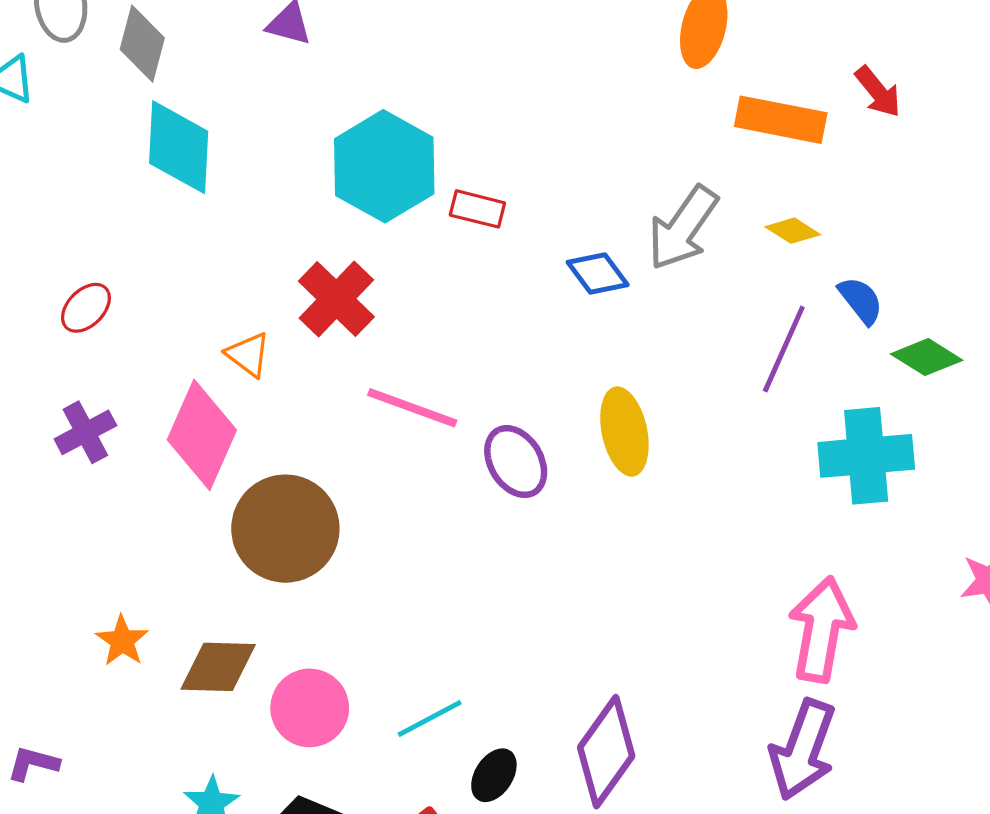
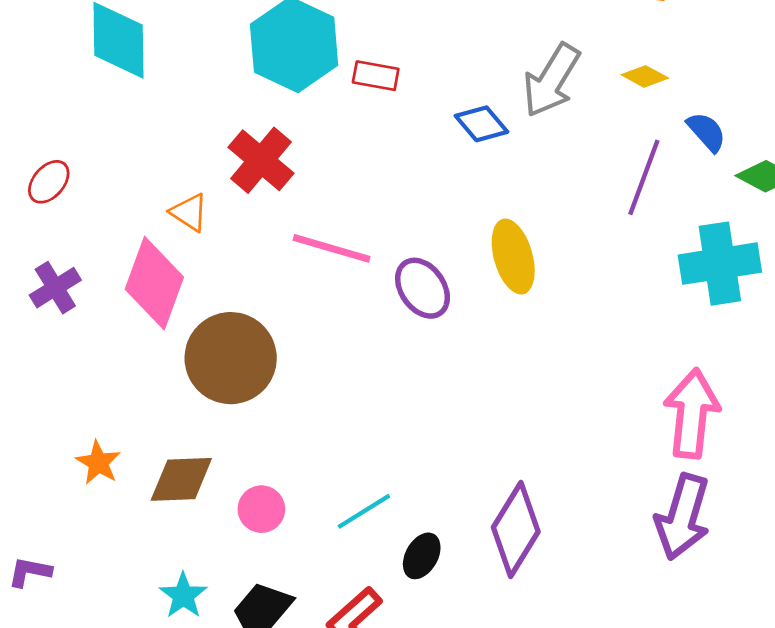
pink circle: (310, 708) -> (261, 509), size x0.7

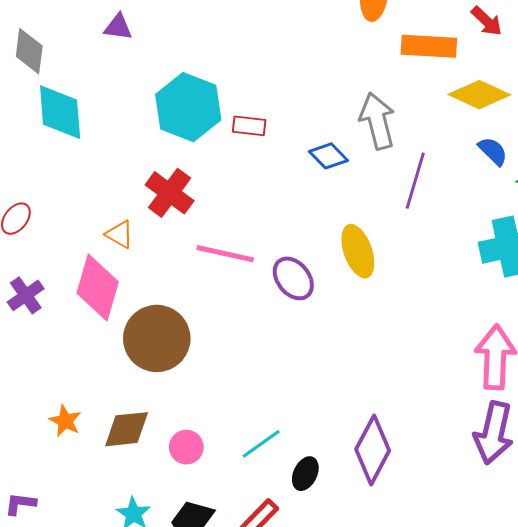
yellow diamond: (645, 76) -> (479, 95), moved, size x1.8
gray arrow: (551, 80) -> (377, 121), turned 138
purple line: (644, 177) -> (415, 181), moved

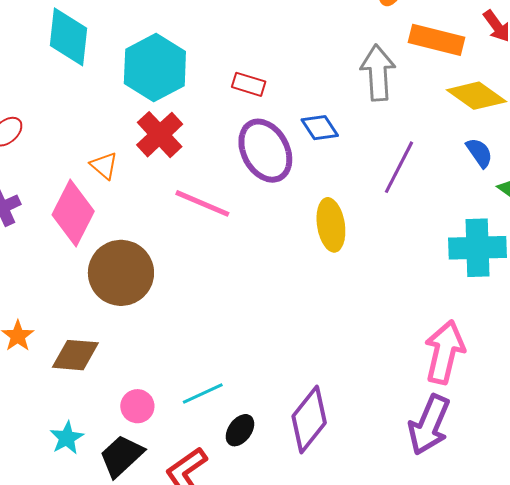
cyan hexagon: (188, 107) -> (155, 67), moved
gray arrow: (377, 121) -> (378, 73), moved
purple ellipse: (293, 278) -> (265, 151), moved, size x1.4
pink circle: (186, 447) -> (137, 406), moved

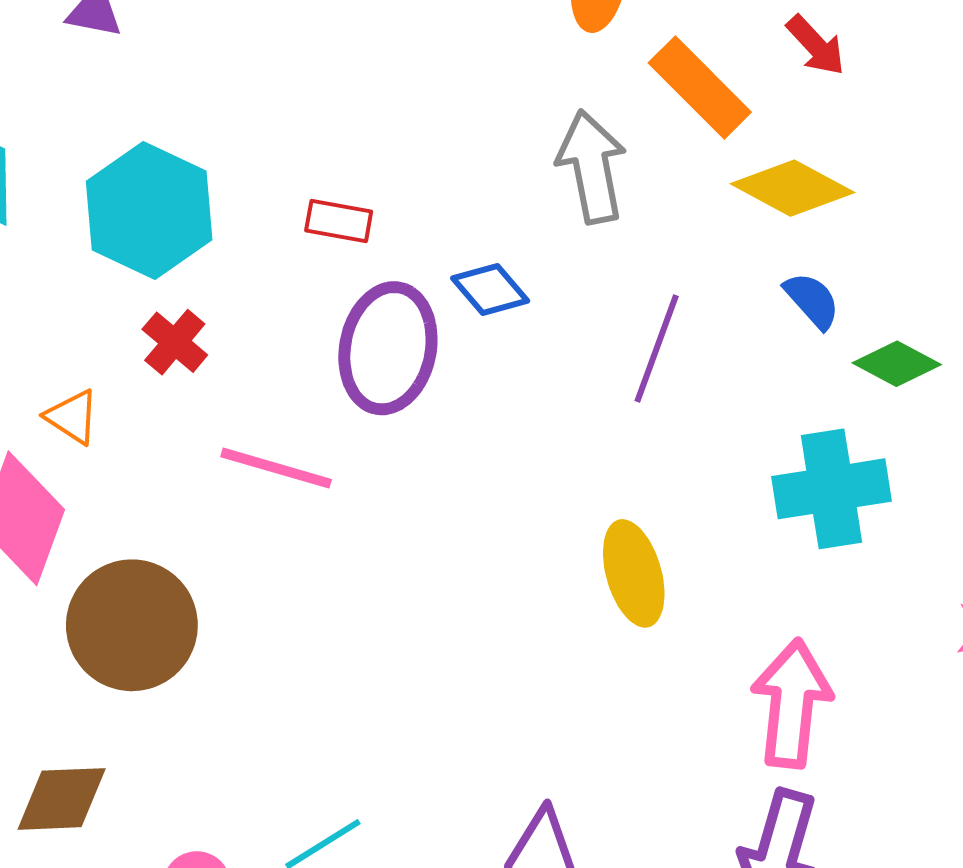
orange rectangle: (437, 40) -> (700, 87), turned 38
red cross: (160, 135) -> (175, 342), size x0.7
purple ellipse: (265, 151) -> (388, 348), turned 46
yellow ellipse: (331, 225) -> (634, 573), moved

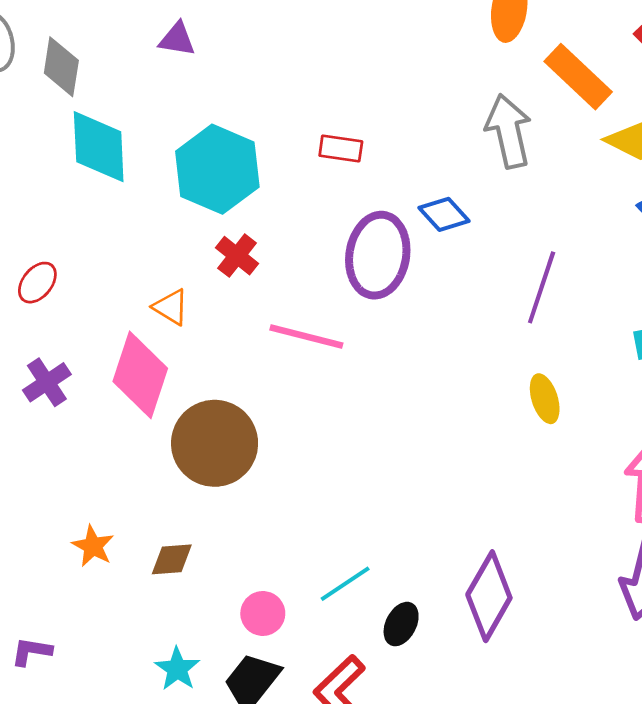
red rectangle: (339, 221) -> (341, 149), moved
purple line: (657, 349) -> (542, 287), moved
yellow ellipse: (634, 573) -> (545, 399), size x0.7
brown diamond: (62, 799) -> (172, 559), size x0.7

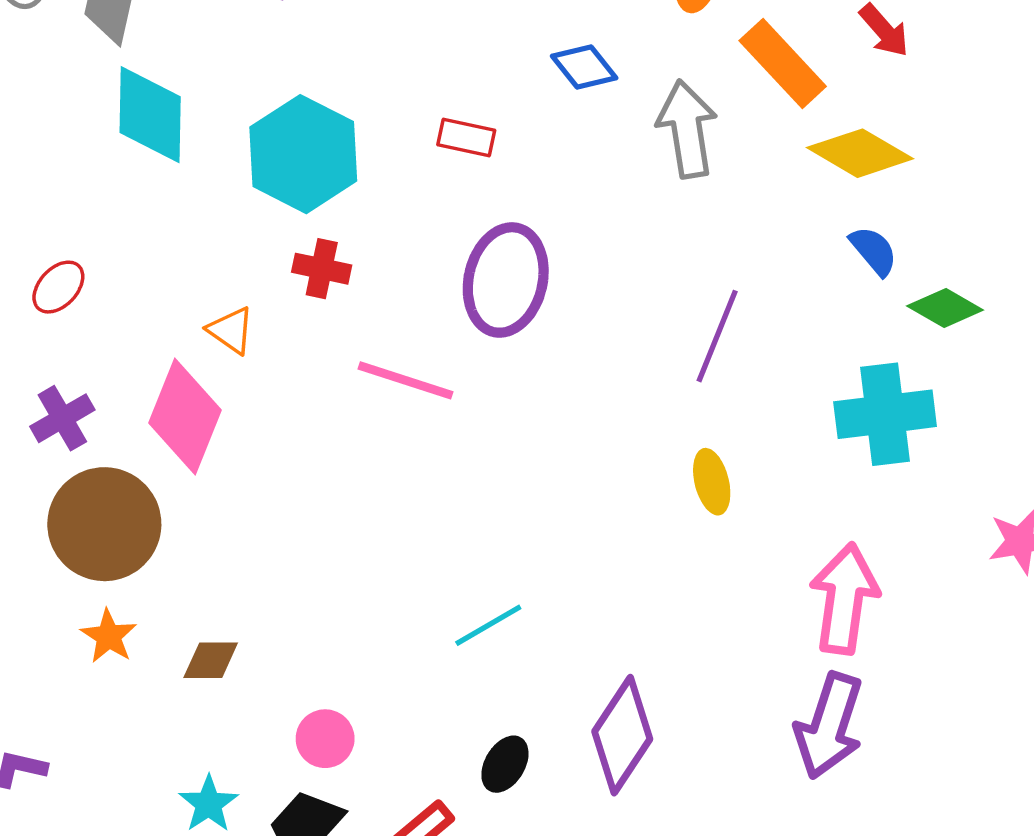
blue diamond: (444, 214) -> (584, 67), moved
red cross: (237, 256) -> (322, 269), turned -30
brown circle: (215, 443) -> (104, 524), moved
cyan line: (345, 584) -> (488, 625), moved

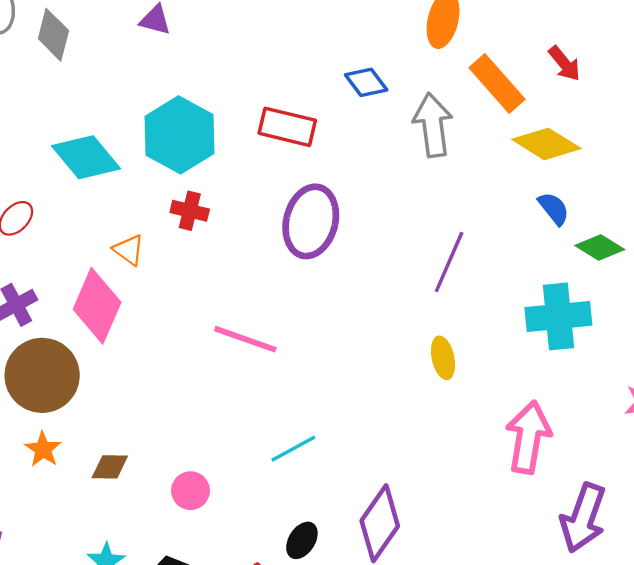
cyan diamond: (150, 115) -> (86, 157), moved, turned -42
red rectangle: (466, 138) -> (287, 127), size x1.5
pink line: (406, 380) -> (245, 339), moved
purple arrow: (829, 726) -> (583, 518), moved
pink circle: (325, 739) -> (191, 491), moved

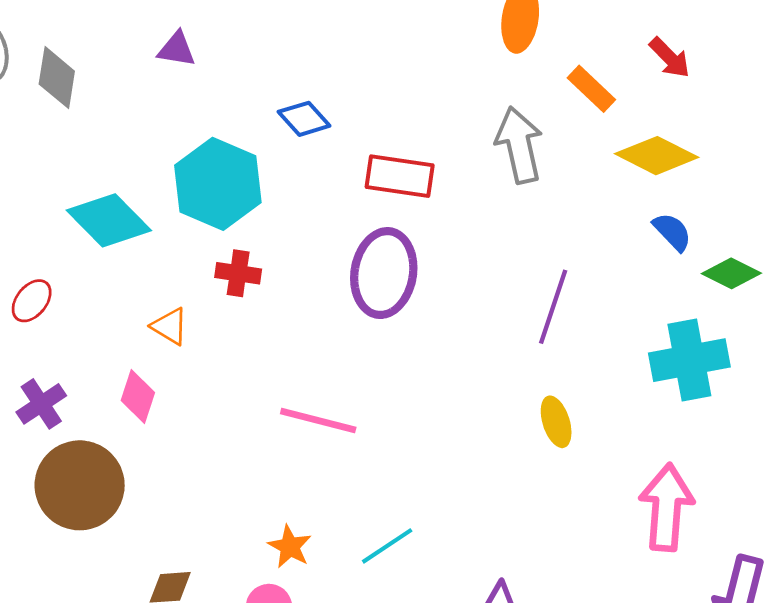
blue diamond: (366, 82) -> (304, 119), moved
orange rectangle: (497, 84) -> (591, 89), size x0.7
red rectangle: (287, 127) -> (400, 176), moved
pink diamond: (97, 306) -> (138, 397), size x0.6
orange star: (43, 449) -> (290, 547), moved

